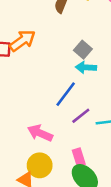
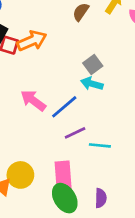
pink arrow: (40, 133) -> (33, 100), moved
pink rectangle: (79, 157) -> (63, 176), size x1.5

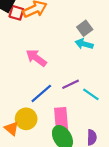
blue line: (64, 107) -> (41, 93), moved
cyan line: (100, 145) -> (91, 94), turned 30

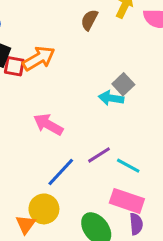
gray square: (85, 28) -> (123, 84), moved
pink rectangle: (61, 119) -> (127, 201), moved, turned -60
orange triangle: (12, 129) -> (26, 224), turned 32

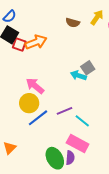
brown semicircle: (89, 20) -> (73, 23), turned -112
yellow circle: (44, 209) -> (29, 103), moved
purple semicircle: (136, 224) -> (70, 158), moved

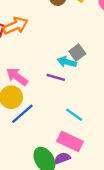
purple line: (65, 111) -> (56, 77), moved, turned 42
purple semicircle: (70, 158) -> (62, 158), turned -112

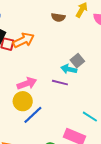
pink arrow: (17, 77) -> (27, 83), turned 126
cyan line: (74, 115) -> (90, 117), moved

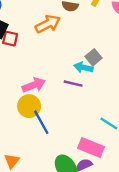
orange arrow: (24, 40) -> (48, 24), moved
blue line: (33, 115) -> (41, 122), turned -75

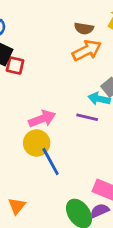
orange arrow: (48, 24) -> (87, 50), moved

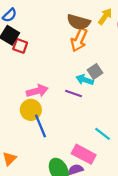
brown semicircle: (84, 28) -> (79, 22), size x1.5
orange arrow: (87, 50) -> (79, 40), turned 135

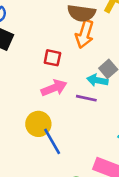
red square: (20, 46) -> (52, 58), moved
pink arrow: (37, 91) -> (54, 88), moved

